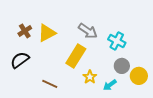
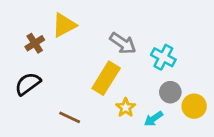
yellow triangle: (47, 33) -> (64, 25), moved

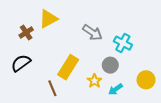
yellow rectangle: (106, 78) -> (68, 67), moved
gray circle: (170, 92) -> (110, 65), moved
brown line: (70, 117) -> (52, 88), turned 42

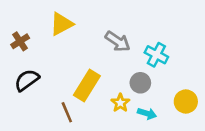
brown cross: (26, 33) -> (20, 41), moved
cyan arrow: (116, 89) -> (147, 114), turned -128

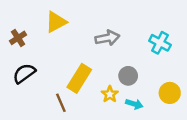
gray arrow: (118, 41) -> (107, 38), turned -45
cyan cross: (156, 55) -> (160, 43), moved

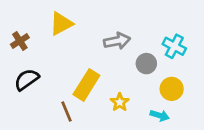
gray circle: (128, 76) -> (146, 64), moved
yellow circle: (170, 93) -> (172, 89), moved
cyan arrow: (134, 104) -> (160, 116), moved

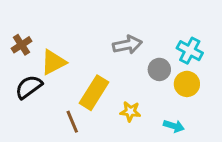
yellow triangle: (61, 24) -> (53, 62), moved
yellow circle: (172, 89) -> (187, 84), moved
yellow star: (120, 102) -> (130, 112), turned -30

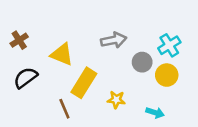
cyan cross: (190, 51) -> (169, 45), turned 30
yellow triangle: (53, 62) -> (62, 54), moved, turned 50

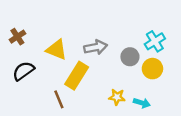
gray arrow: (114, 40) -> (96, 47), moved
yellow star: (116, 100) -> (117, 97), moved

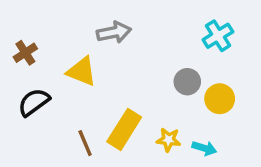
cyan cross: (155, 41) -> (218, 36), moved
gray arrow: (96, 47) -> (114, 32), moved
yellow rectangle: (77, 76) -> (124, 129), moved

